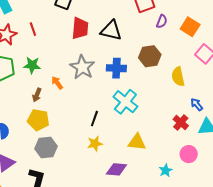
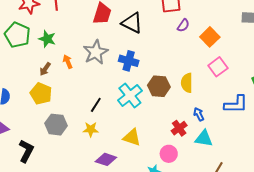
brown hexagon: (150, 56) -> (159, 86), moved
gray hexagon: (46, 148) -> (56, 125), moved
pink circle: (189, 154) -> (169, 154), moved

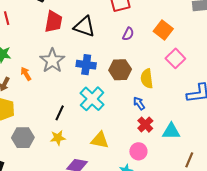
purple semicircle: (183, 25) -> (128, 34), moved
brown hexagon: (159, 86) -> (120, 70), moved
blue arrow: (199, 114) -> (139, 103), moved

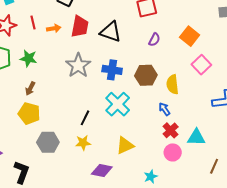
orange arrow: (26, 74) -> (54, 28), moved, turned 112
yellow triangle: (100, 140) -> (125, 145), turned -36
pink circle: (138, 151) -> (173, 152), moved

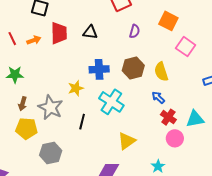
black triangle: (111, 32) -> (90, 32), size x0.7
gray star: (78, 65) -> (50, 107), moved
yellow star: (83, 143) -> (76, 88), moved

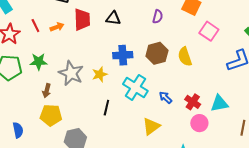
blue arrow: (158, 97) -> (166, 97), moved
gray star: (50, 107) -> (71, 73), moved

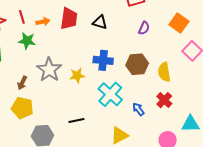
green star: (39, 62) -> (27, 41), moved
red cross: (193, 102) -> (164, 100), moved
black line: (106, 108) -> (76, 121), moved, turned 56

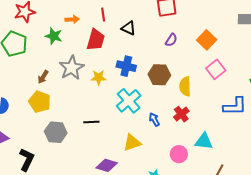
red line: (22, 17) -> (103, 15), moved
red trapezoid: (69, 19) -> (96, 40), moved

